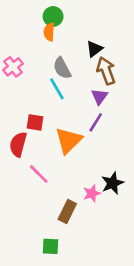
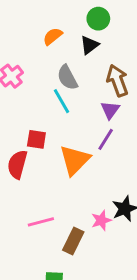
green circle: (53, 16) -> (98, 19), moved
orange semicircle: (49, 32) -> (53, 36), turned 48
black triangle: (94, 49) -> (89, 45), moved
pink line: (39, 174) -> (41, 222), moved, turned -60

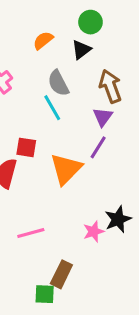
brown rectangle: (73, 241) -> (61, 274), moved

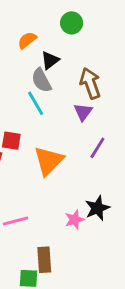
black triangle: (81, 50) -> (50, 60), moved
purple line: (98, 147) -> (97, 148), moved
brown rectangle: (61, 274) -> (44, 260), turned -30

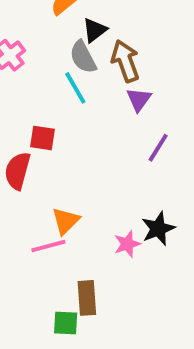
brown arrow: (90, 83) -> (125, 61), moved
orange triangle: (49, 161) -> (66, 221), moved, size x0.7

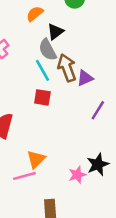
brown arrow: (125, 61) -> (67, 68), moved
purple triangle: (139, 99) -> (85, 78), turned 30
red square: (43, 138) -> (42, 97), moved

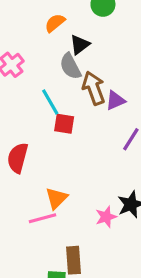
cyan line: (42, 70) -> (50, 102), moved

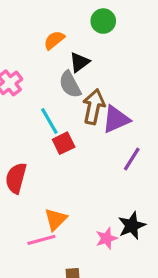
brown arrow: (94, 88) -> (94, 107), turned 32
purple triangle: (115, 100) -> (116, 119), size x1.4
red square: (64, 124) -> (64, 143), turned -35

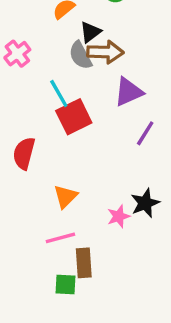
brown arrow: (94, 107) -> (105, 52), moved, turned 80
red square: (64, 143) -> (74, 117), size x1.5
pink line: (41, 240) -> (60, 238), moved

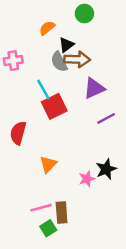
pink cross: (17, 54) -> (13, 61), turned 30
purple line: (145, 133) -> (106, 118), turned 30
pink line: (60, 238) -> (41, 208), moved
green square: (65, 284) -> (48, 228), turned -35

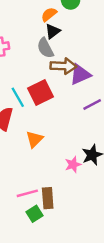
orange semicircle: (47, 28) -> (49, 14), moved
brown arrow: (77, 59) -> (63, 66), moved
cyan line: (43, 89) -> (18, 97), moved
orange triangle: (48, 164) -> (35, 139), moved

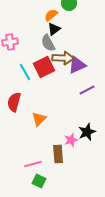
red square: (41, 92) -> (44, 67), moved
cyan line: (18, 97) -> (25, 72), moved
brown rectangle: (48, 198) -> (58, 154), moved
green square: (35, 214) -> (39, 181), turned -32

